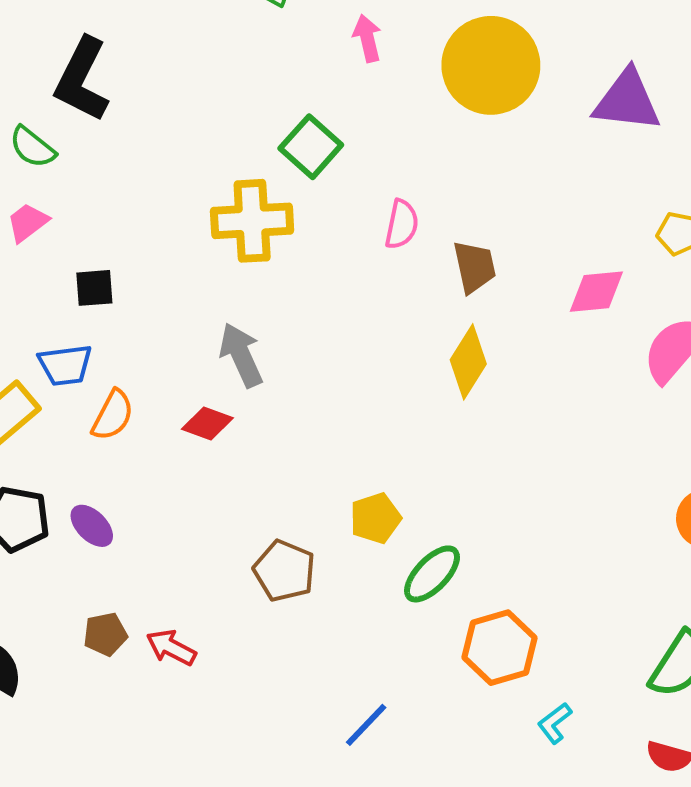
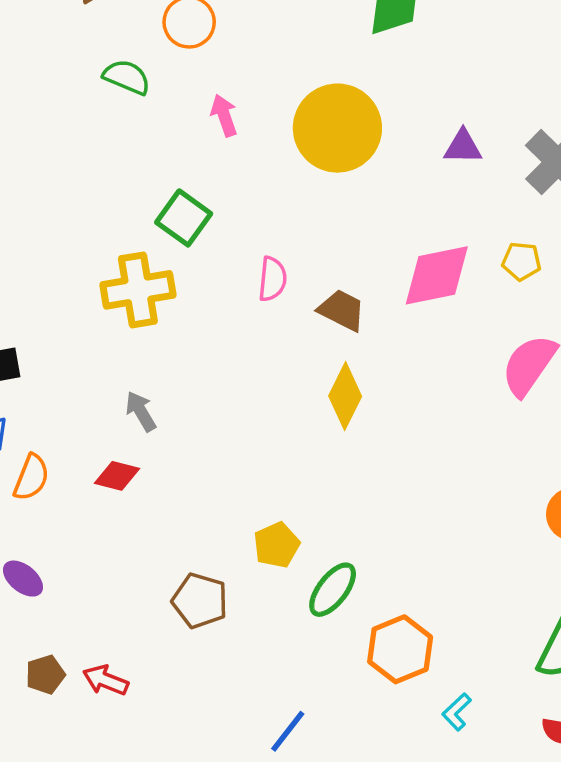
purple triangle: (627, 101) -> (463, 147), size x0.6
brown trapezoid: (474, 267) -> (342, 310), turned -45
pink diamond: (596, 292) -> (437, 275), moved, size x1.4
gray arrow: (241, 355) -> (141, 411), size x0.7

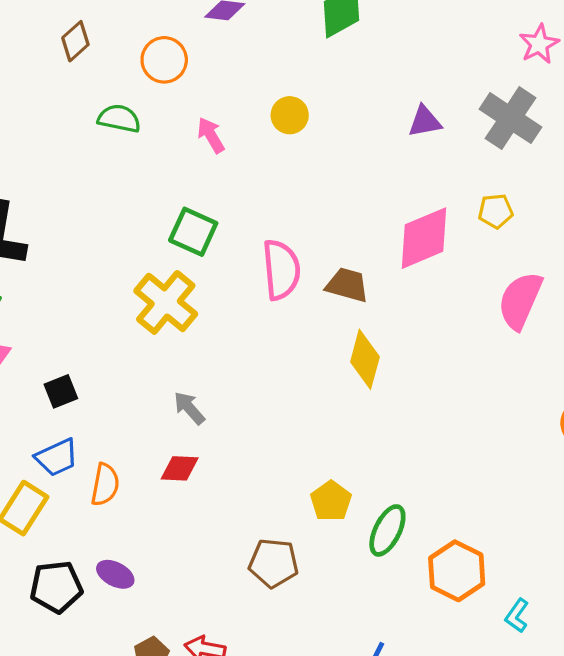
yellow circle: (337, 128) -> (290, 115), moved, size x0.5
pink semicircle: (272, 279) -> (281, 270), size x1.5
yellow cross: (138, 290) -> (166, 302), turned -30

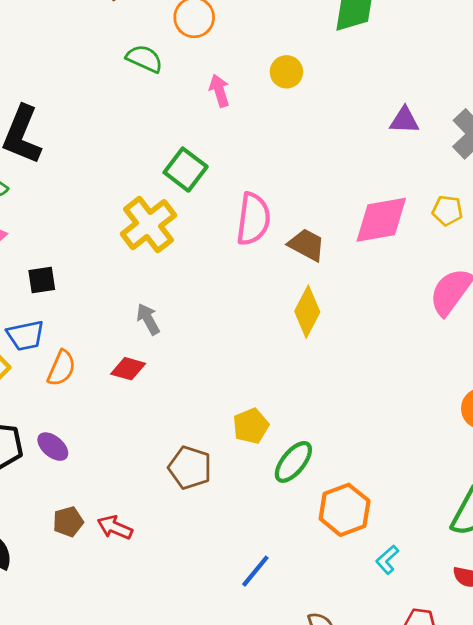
yellow circle: (290, 115) -> (286, 72), moved

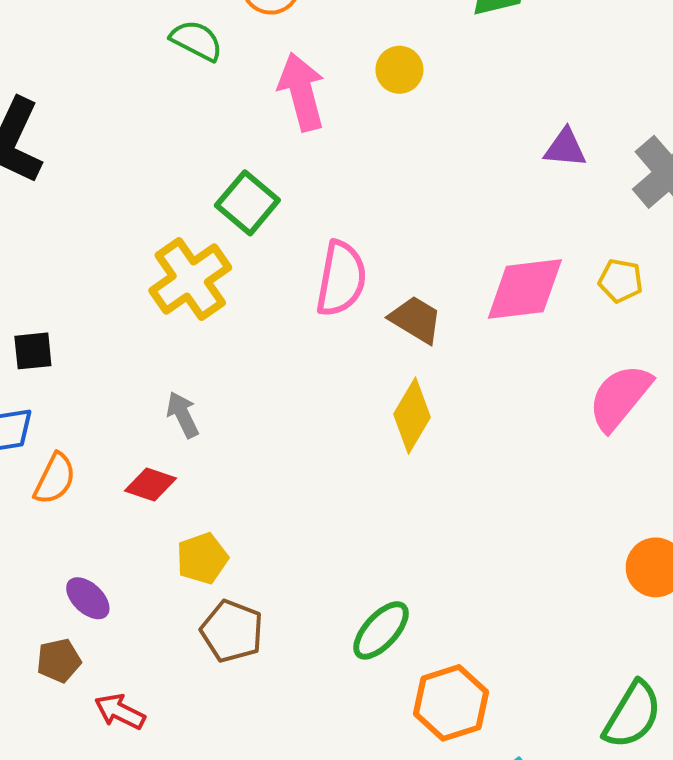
pink arrow: (219, 91) -> (302, 92), size x1.6
yellow pentagon: (251, 426) -> (202, 558), moved
purple ellipse: (53, 447) -> (88, 598), moved
brown pentagon: (68, 522) -> (59, 660), moved

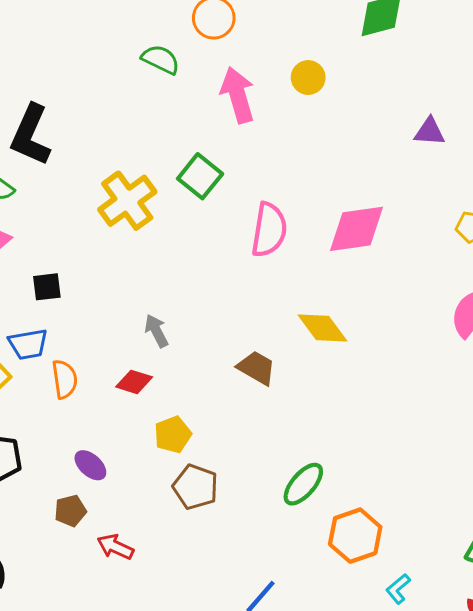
yellow cross: (190, 279) -> (127, 201), moved
pink diamond: (525, 289) -> (356, 229), moved
brown trapezoid: (416, 320) -> (257, 368), moved
yellow diamond: (412, 416) -> (323, 328), turned -66
orange semicircle: (55, 479) -> (65, 379), turned -33

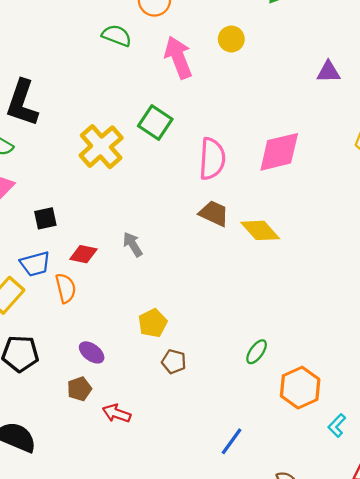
brown trapezoid: (257, 368) -> (214, 213), moved
red diamond: (134, 382) -> (83, 254), moved
green ellipse: (303, 484) -> (257, 352), size x0.7
brown pentagon: (195, 487) -> (174, 362), size x0.7

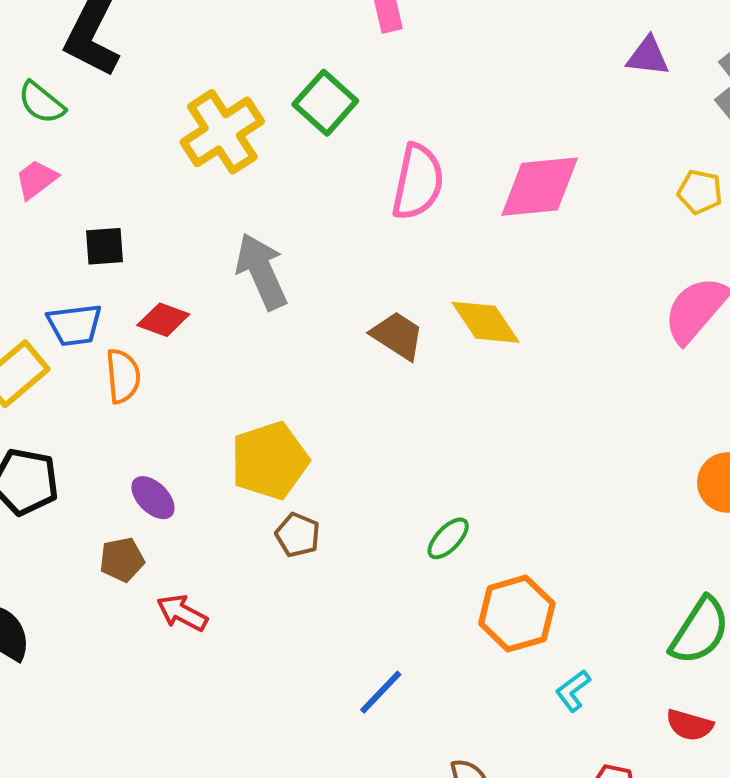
brown trapezoid: (214, 213) -> (397, 336), moved
gray arrow: (133, 244) -> (261, 271), moved, size x1.6
yellow pentagon: (153, 323) -> (270, 461), size x1.5

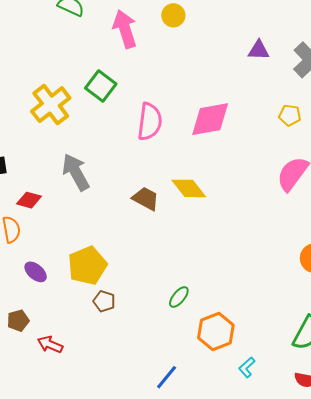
purple ellipse: (153, 498) -> (36, 272), moved
blue line: (381, 692) -> (167, 377), moved

